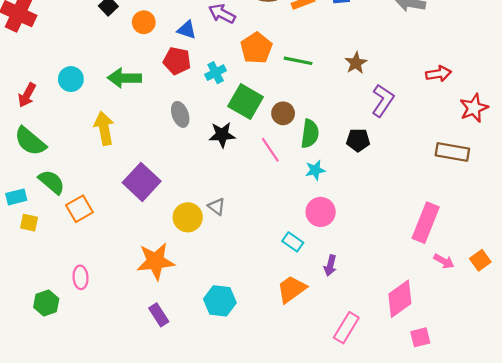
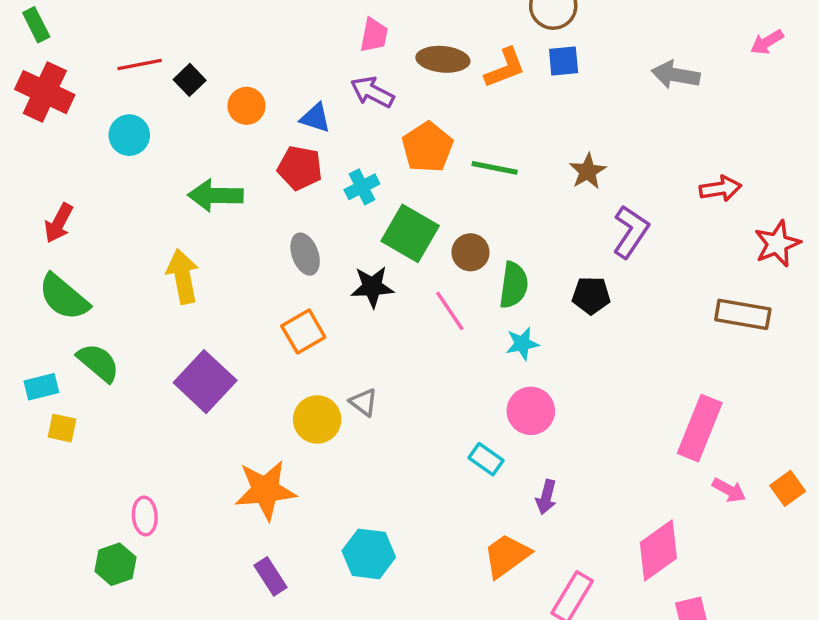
cyan circle: (71, 79) -> (129, 135), moved
purple square: (142, 182) -> (205, 382), moved
orange square: (79, 209) -> (303, 332), moved
orange trapezoid: (292, 289) -> (507, 556), moved
green hexagon: (46, 303) -> (115, 564), moved

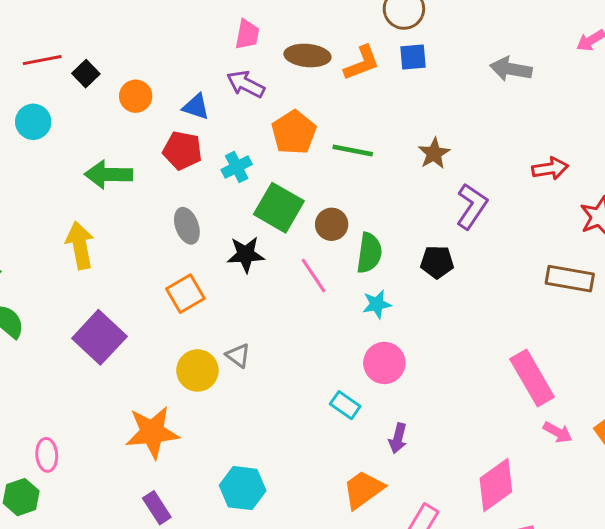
pink rectangle: (700, 428) -> (532, 378), turned -52

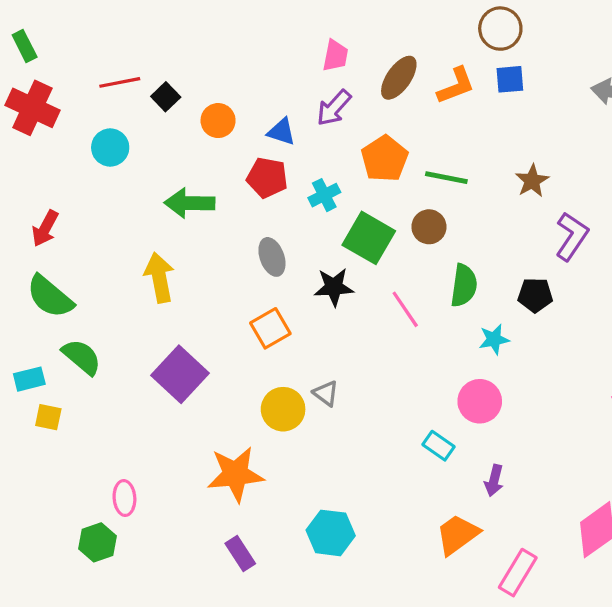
brown ellipse: (307, 55) -> (399, 78), turned -60
purple arrow: (246, 84) -> (334, 108), turned -75
brown circle: (332, 224) -> (429, 227), moved
cyan star: (377, 304) -> (494, 339), moved

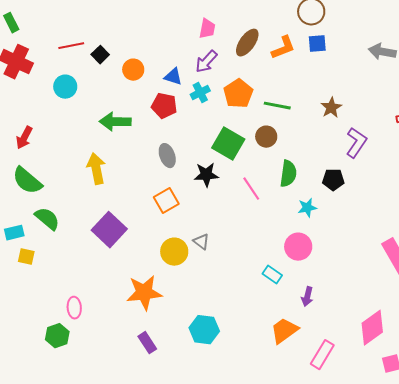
cyan cross: (324, 195) -> (200, 93), moved

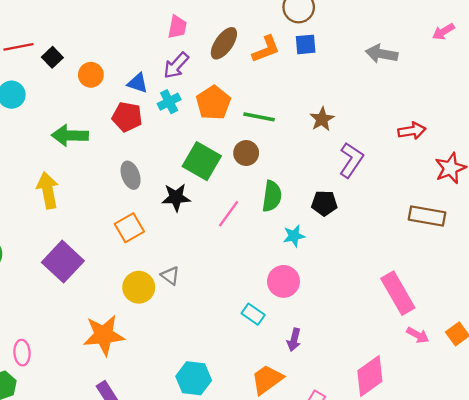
pink line: (251, 189) -> (229, 214), turned 70
cyan hexagon: (204, 330) -> (194, 378), moved

